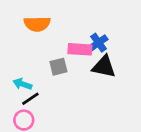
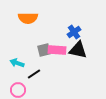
pink rectangle: (80, 49) -> (57, 50), moved
black line: (30, 99) -> (34, 74), moved

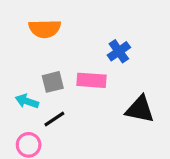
gray square: (44, 50) -> (53, 82), moved
black triangle: (78, 50) -> (140, 109), moved

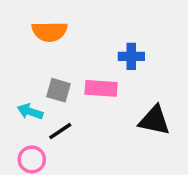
blue cross: (119, 51) -> (131, 56), turned 35
gray square: (53, 82) -> (58, 90), turned 30

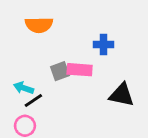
gray square: (58, 90) -> (60, 71), moved, turned -36
black line: (60, 131) -> (33, 101), moved

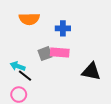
blue cross: (103, 44) -> (63, 28), moved
black line: (33, 101) -> (25, 76), turned 72

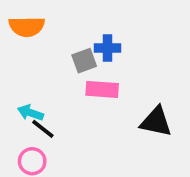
orange semicircle: (29, 19) -> (27, 27), moved
gray square: (45, 54) -> (84, 61), moved

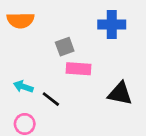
blue cross: (108, 48) -> (112, 24), moved, size x1.4
black line: (43, 129) -> (51, 99), moved

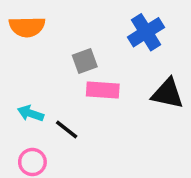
blue cross: (112, 24) -> (146, 32), turned -32
black triangle: (120, 94) -> (168, 94), moved

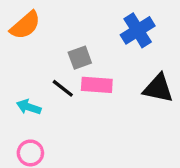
orange semicircle: (27, 27) -> (25, 25), turned -40
black line: (67, 130) -> (63, 88), moved

